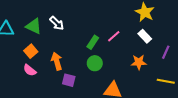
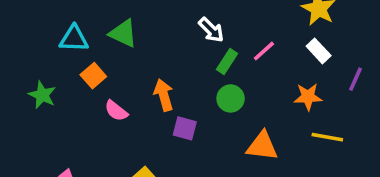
white arrow: (57, 23) -> (211, 30), moved
orange square: (31, 51) -> (93, 76), moved
yellow line: (166, 81) -> (327, 137), moved

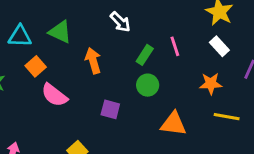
white arrow: (211, 30) -> (120, 22), moved
pink line: (264, 51) -> (175, 46), turned -66
orange arrow: (164, 95) -> (93, 61), moved
pink semicircle: (116, 111) -> (54, 95), size x1.4

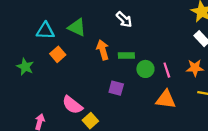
pink line: (175, 46) -> (167, 70), moved
green rectangle: (145, 55) -> (126, 55), moved, turned 56
pink semicircle: (54, 95) -> (72, 105), moved

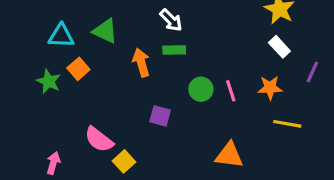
green rectangle: (126, 55) -> (174, 50), moved
green star: (25, 67) -> (49, 81), moved
orange triangle: (166, 99) -> (229, 155), moved

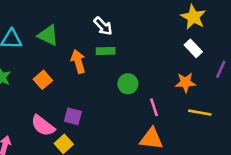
orange square: (78, 69) -> (43, 80), moved
pink line: (231, 91) -> (154, 107), moved
purple square: (160, 116) -> (73, 116), moved

